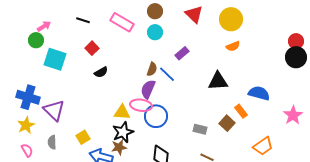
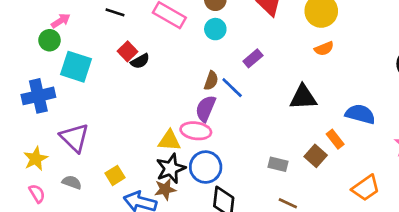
black semicircle: (101, 72) -> (140, 61), moved
blue cross: (28, 97) -> (38, 96), moved, turned -30
blue circle: (156, 116) -> (206, 167), moved
gray semicircle: (52, 142) -> (72, 182), turned 112

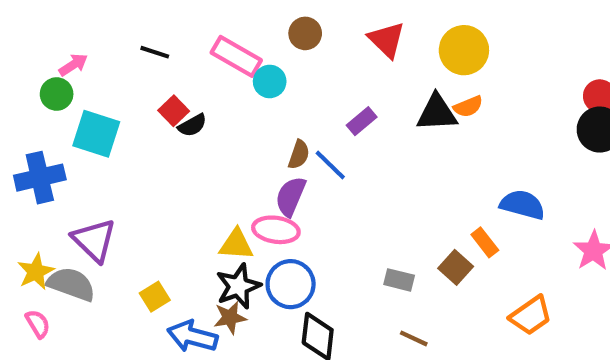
cyan circle: (215, 29) -> (270, 81), moved
black triangle: (303, 97) -> (437, 113), moved
gray semicircle: (72, 182) -> (71, 284), moved, size x1.6

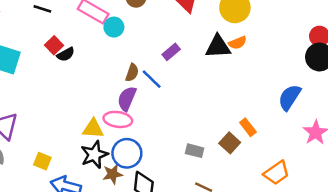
blue semicircle: (522, 205) -> (290, 97), moved, turned -72
yellow square: (155, 297) -> (42, 161), turned -36
brown star: (230, 318) -> (113, 174), moved

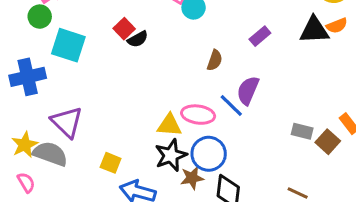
blue line: (152, 79) -> (231, 106), moved
purple semicircle: (127, 99) -> (248, 90), moved
gray rectangle: (195, 151) -> (302, 131), moved

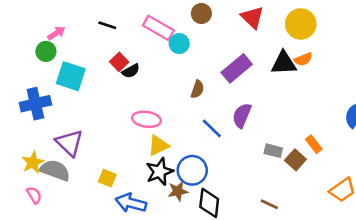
purple rectangle: (260, 36) -> (237, 68), size x1.6
purple semicircle: (248, 90) -> (242, 115), moved
pink ellipse: (198, 115) -> (147, 119), moved
yellow triangle: (169, 125) -> (158, 145), turned -30

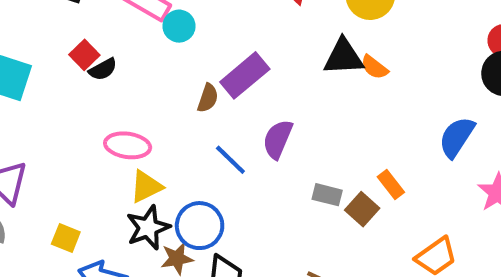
orange semicircle: (303, 59) -> (374, 67), moved, turned 60
purple rectangle: (237, 68) -> (245, 75), moved

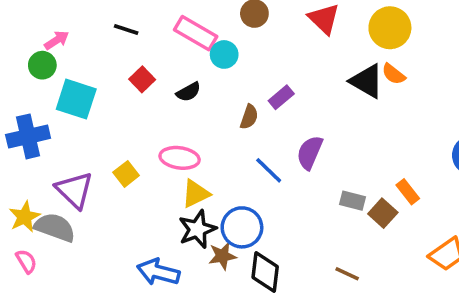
black triangle: (344, 57) -> (367, 81), turned 33
orange semicircle: (374, 67) -> (393, 74), moved
black semicircle: (103, 69) -> (188, 92), moved
purple rectangle: (245, 75) -> (281, 97), size x0.6
yellow square: (66, 238) -> (126, 174), moved, turned 30

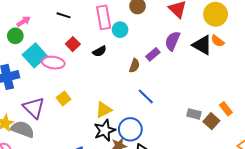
pink rectangle: (196, 33) -> (104, 17), turned 50
cyan square: (76, 99) -> (35, 55), turned 30
purple semicircle: (310, 153) -> (172, 41), moved
pink ellipse: (180, 158) -> (53, 63), moved

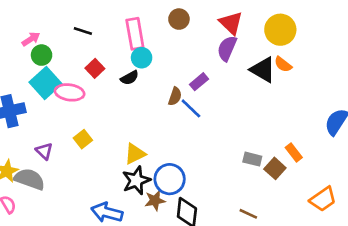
cyan circle: (120, 30) -> (142, 58), moved
green circle: (15, 36) -> (42, 55), moved
purple semicircle: (172, 41) -> (227, 48), moved
blue line: (146, 96) -> (191, 108), moved
purple triangle: (34, 108) -> (44, 151), size x0.6

